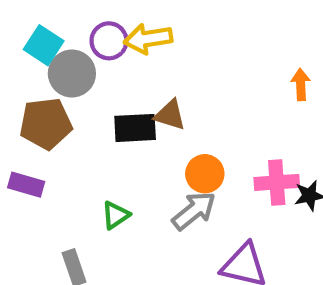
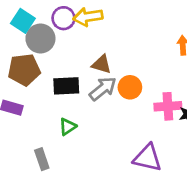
black rectangle: (135, 128) -> (66, 86), moved
orange circle: (205, 174) -> (130, 87), moved
gray arrow: (194, 211) -> (103, 89), moved

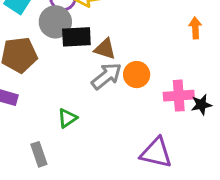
gray circle: (40, 39) -> (55, 22), moved
black rectangle: (66, 86) -> (76, 37), moved

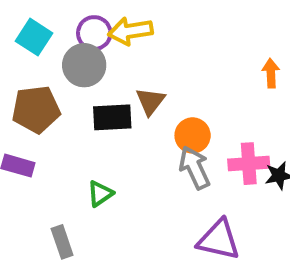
black rectangle: (76, 37) -> (112, 117), moved
brown triangle: (105, 49) -> (150, 101), turned 50
gray arrow: (107, 76) -> (195, 168), moved, turned -76

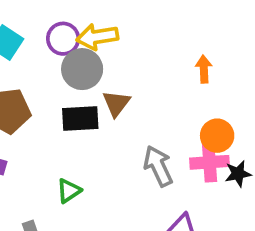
gray circle: (84, 65) -> (82, 69), moved
orange arrow: (271, 73) -> (204, 69), moved
orange circle: (193, 135) -> (217, 136), moved

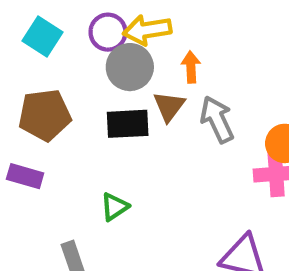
orange arrow: (204, 69) -> (191, 67), moved
gray arrow: (158, 166) -> (217, 119), moved

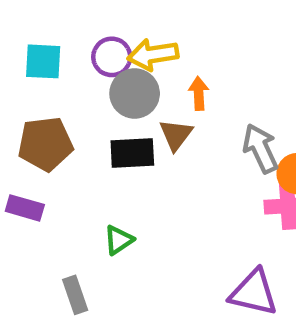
cyan square: (42, 36) -> (43, 61), turned -30
gray arrow: (217, 119) -> (260, 148), moved

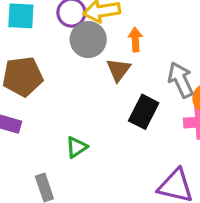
black rectangle: (132, 153) -> (144, 112), moved, turned -60

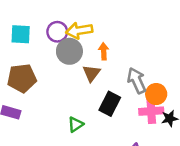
green triangle: (76, 147) -> (76, 125), moved

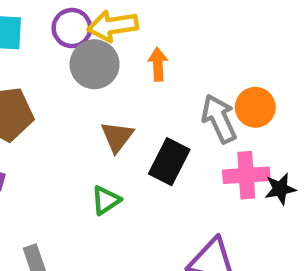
brown triangle: (91, 73) -> (117, 137), moved
orange circle: (156, 94) -> (255, 107), moved

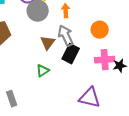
orange circle: (255, 107) -> (100, 30), moved
gray arrow: (219, 119) -> (66, 36), moved

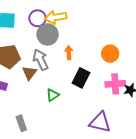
orange arrow: (66, 11) -> (69, 53), moved
gray arrow: (66, 36) -> (41, 60), moved
brown triangle: (48, 43) -> (29, 73), moved

